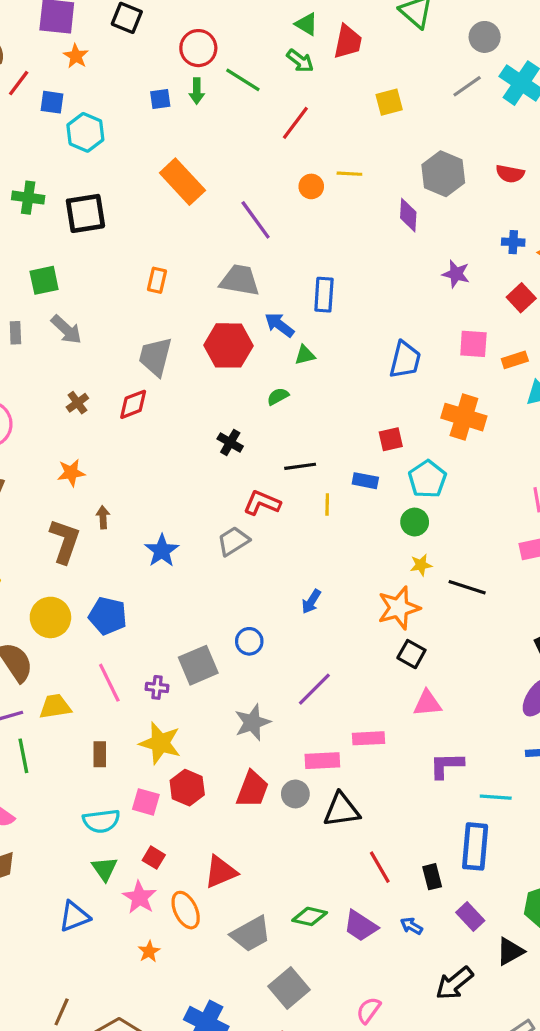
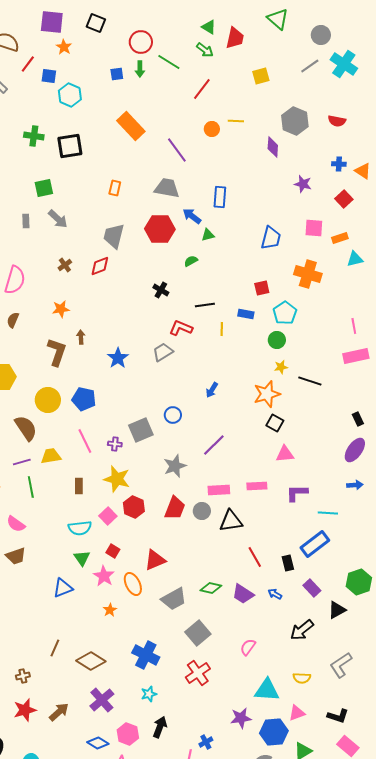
pink rectangle: (369, 738) -> (257, 486), moved
pink square: (146, 802) -> (108, 516), turned 30
blue rectangle: (475, 846) -> (315, 544), turned 48

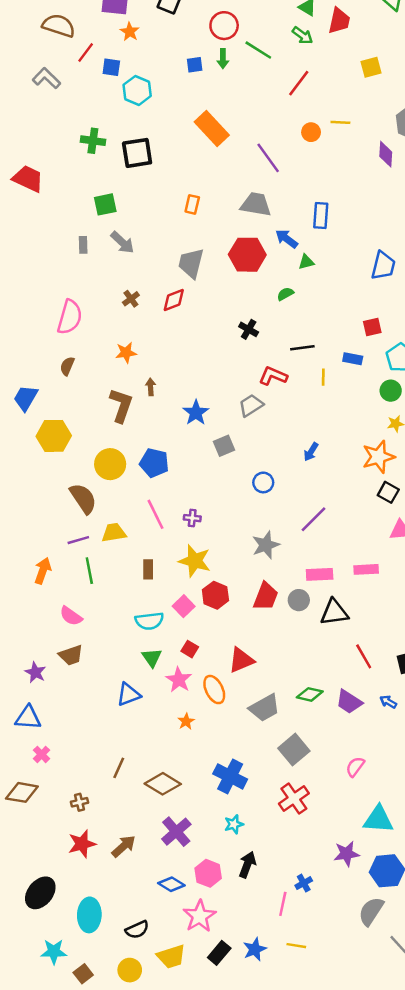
gray square: (141, 430) -> (224, 446), moved, size x0.7

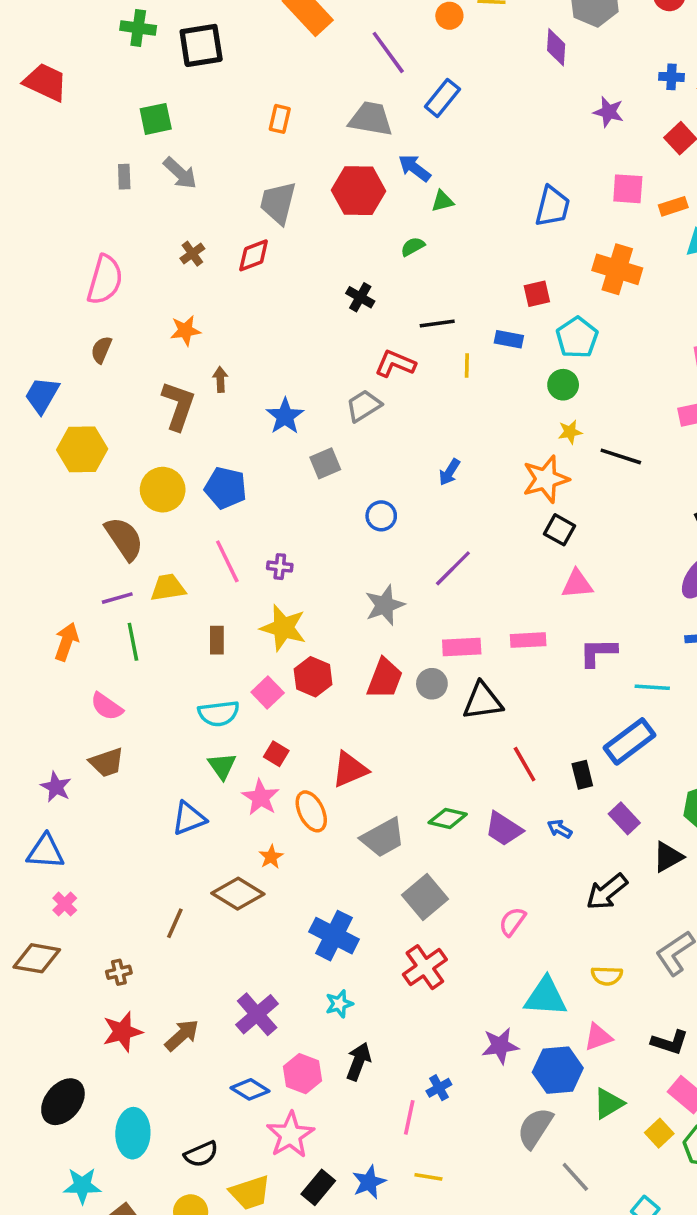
blue rectangle: (321, 215) -> (442, 98), moved, turned 35
brown diamond: (163, 784) -> (238, 894), moved

